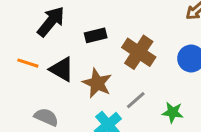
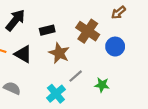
brown cross: (139, 52) -> (88, 31), moved
brown star: (97, 83) -> (59, 53), moved

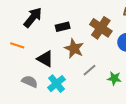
black triangle: (23, 54) -> (45, 59), moved
cyan cross: (56, 94) -> (57, 84), moved

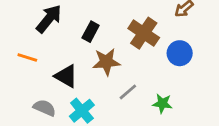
black rectangle: (63, 27) -> (91, 32), turned -48
brown star: (74, 48) -> (106, 62), turned -30

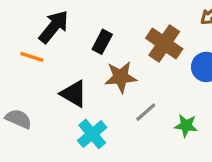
orange line: (27, 57) -> (32, 57), moved
gray semicircle: (45, 108) -> (18, 119), moved

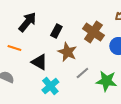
orange line: (32, 57) -> (14, 48), moved
brown star: (121, 77) -> (67, 52), turned 30
green star: (186, 126) -> (106, 81), size x1.5

